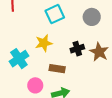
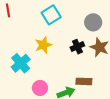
gray circle: (92, 17) -> (93, 22), moved
brown rectangle: (57, 69) -> (84, 81), moved

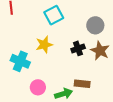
cyan cross: (21, 63) -> (20, 61), turned -30

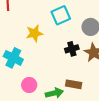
cyan square: (54, 15) -> (61, 15), moved
yellow star: (44, 45) -> (34, 33), moved

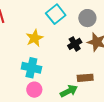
cyan cross: (13, 58) -> (31, 68), moved
pink circle: (29, 85) -> (34, 90), moved

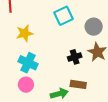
yellow star: (35, 38) -> (25, 33), moved
black cross: (75, 44) -> (75, 57), moved

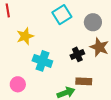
cyan cross: (28, 63) -> (42, 61), moved
pink circle: (26, 85) -> (18, 84), moved

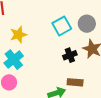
cyan square: (62, 15) -> (62, 26), moved
cyan cross: (42, 61) -> (14, 60), moved, turned 30

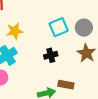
black cross: (70, 55) -> (51, 55), moved

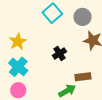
cyan square: (59, 27) -> (52, 13), moved

